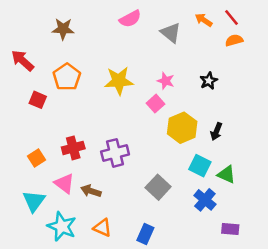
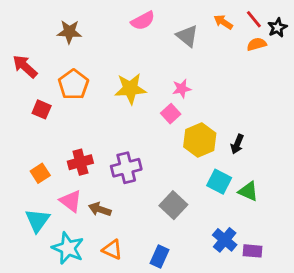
pink star: (166, 81) -> (182, 89), turned -30
black star: (209, 81) -> (277, 28), moved
blue cross: (205, 200) -> (225, 240), moved

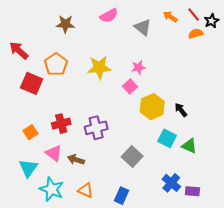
brown star: (69, 32) -> (65, 24), moved
red square: (42, 109) -> (32, 83), size x1.5
black arrow: (237, 144) -> (181, 110), turned 120

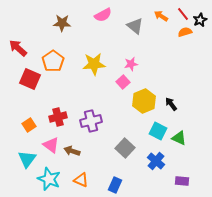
blue cross: (171, 183) -> (156, 161), moved

